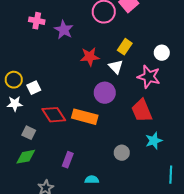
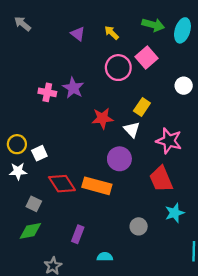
pink cross: (37, 21) -> (47, 92), moved
white circle: (162, 53) -> (184, 86), moved

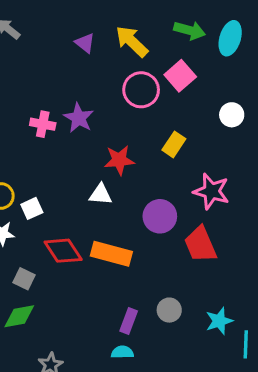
yellow arrow: (112, 33) -> (132, 41), size x1.6
white triangle: (132, 130) -> (100, 194), moved, turned -42
purple circle: (119, 159) -> (160, 216), moved
cyan star: (175, 213) -> (219, 321), moved
purple rectangle: (78, 234) -> (129, 321), moved

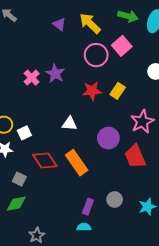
pink cross: (43, 124) -> (32, 78), turned 35
red star: (119, 160) -> (92, 91), moved
pink star: (211, 191) -> (142, 122), turned 30
orange rectangle: (111, 254) -> (77, 163), turned 40

